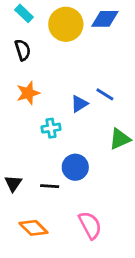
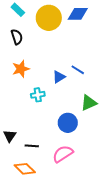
blue circle: (75, 167) -> (68, 123), moved
black line: (50, 186) -> (32, 146), moved
pink semicircle: (90, 225) -> (63, 154), moved, turned -95

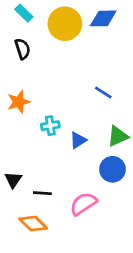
orange star: (21, 69) -> (19, 102), moved
blue triangle: (59, 77) -> (78, 140), moved
blue circle: (68, 123) -> (113, 169), moved

